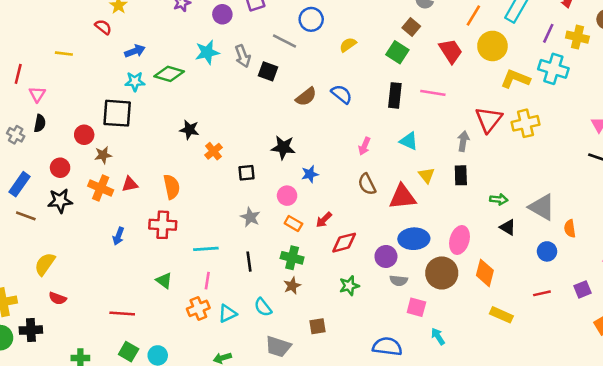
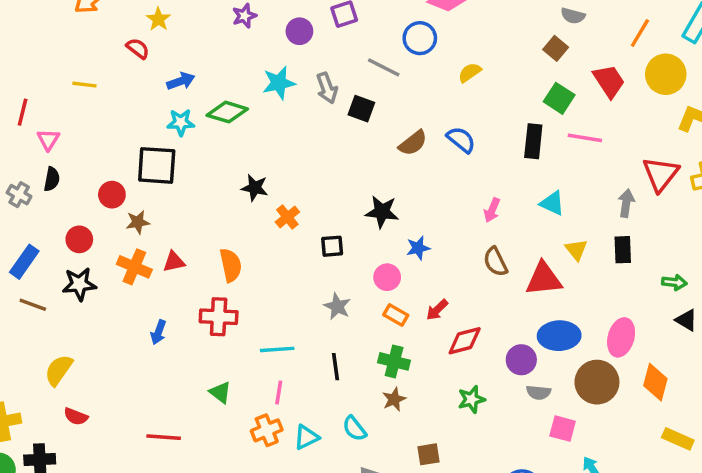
green square: (397, 52) -> (559, 98), moved

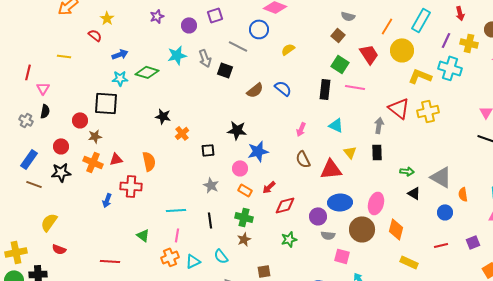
red triangle: (661, 174) -> (399, 108), turned -30
blue star: (418, 248) -> (258, 151), size x1.5
red cross: (219, 317) -> (131, 186), moved

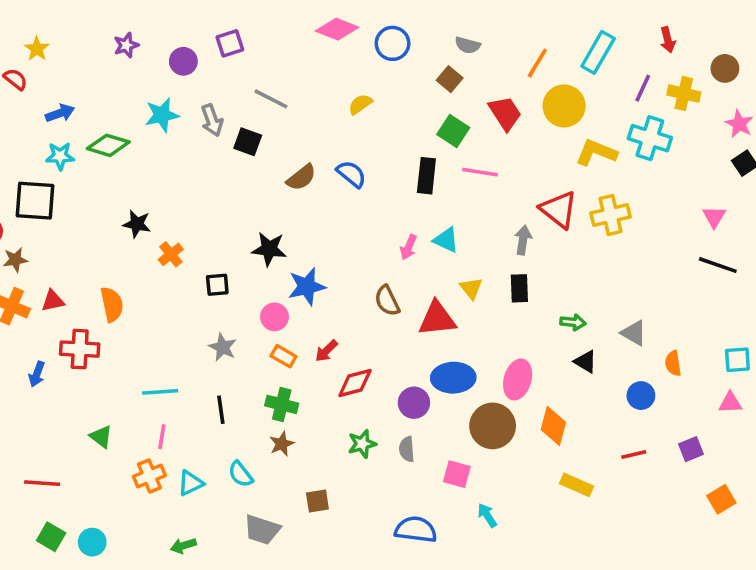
blue circle: (259, 29) -> (392, 43), moved
pink arrow: (301, 129) -> (409, 247), moved
gray triangle: (441, 177) -> (634, 333), size x0.7
gray semicircle: (328, 235) -> (407, 449), moved, turned 80

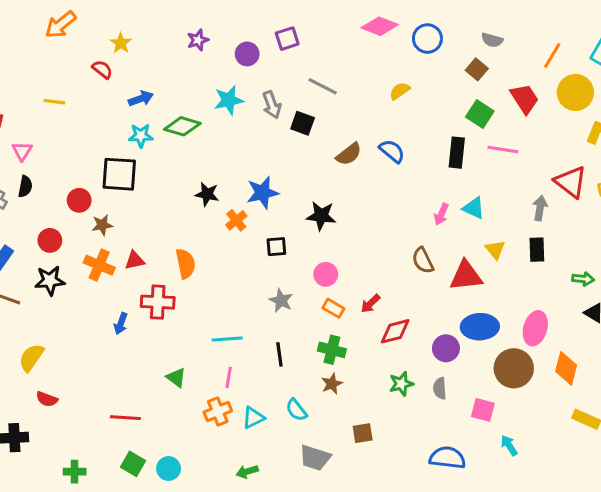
blue star: (307, 287) -> (263, 193), moved

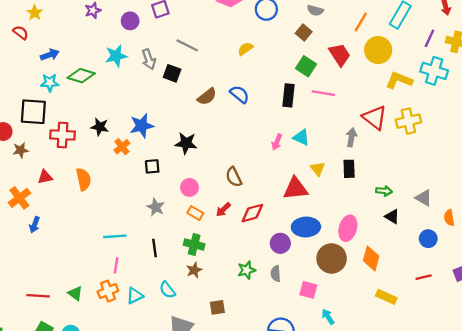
brown semicircle: (423, 260) -> (234, 177), moved
orange cross: (99, 265) -> (19, 198), moved, turned 30
red cross: (158, 302) -> (63, 135), moved
red diamond: (395, 331) -> (252, 213), moved
green triangle: (176, 378) -> (75, 293), moved

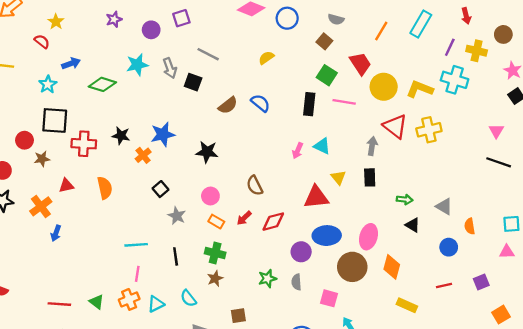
yellow circle: (378, 50) -> (384, 87), moved
cyan star: (50, 83) -> (48, 84), moved, turned -30
black square: (152, 166) -> (160, 189), moved, turned -35

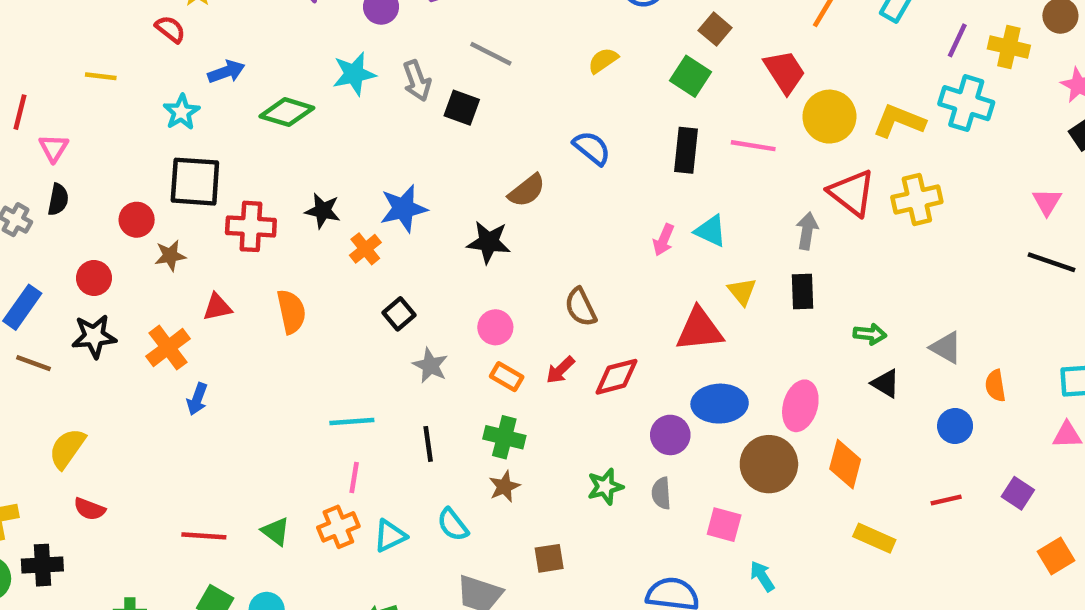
green square: (327, 75) -> (690, 76), moved
brown semicircle: (228, 105) -> (527, 191), moved
purple square: (481, 282) -> (1018, 493), turned -35

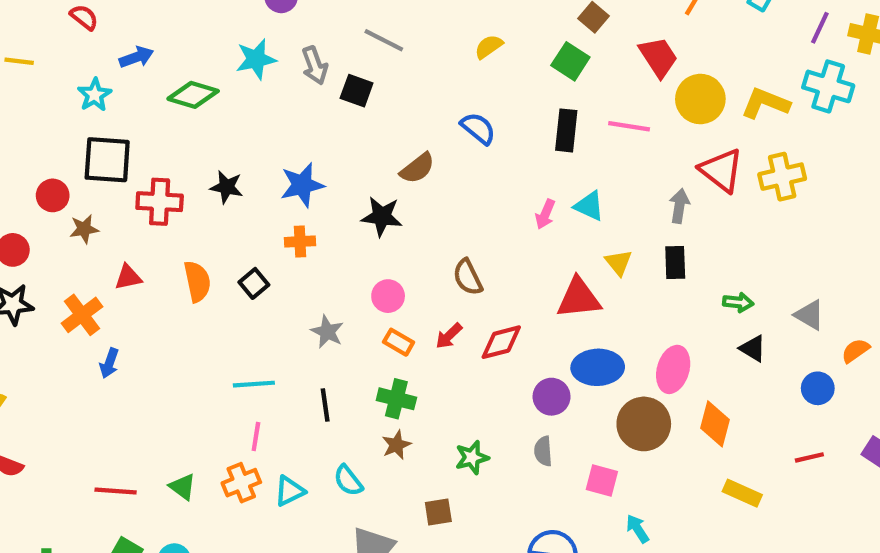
orange cross: (365, 249) -> (300, 242), moved, turned 36
black square: (399, 314) -> (254, 283), moved
orange semicircle: (995, 386) -> (855, 351), turned 64
green star: (605, 487) -> (472, 457), moved

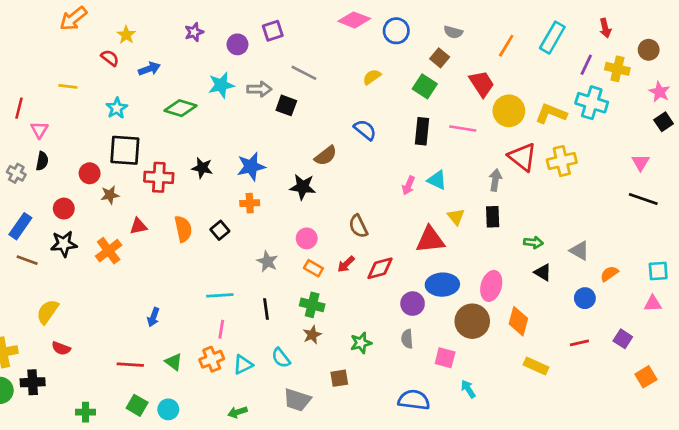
blue arrow: (136, 57) -> (149, 69), moved
gray arrow: (315, 65) -> (259, 89), turned -70
blue arrow: (109, 363) -> (153, 317), moved

